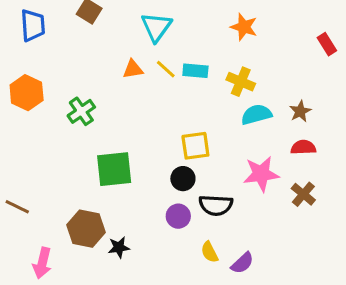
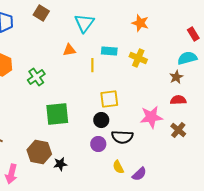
yellow line: (166, 69) -> (92, 65), moved, turned 48
cyan semicircle: (256, 114) -> (187, 58), moved

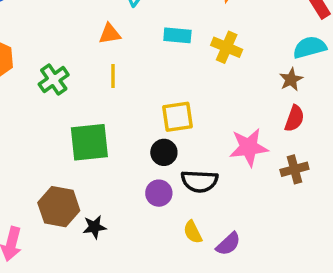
yellow line: (92, 65) -> (113, 76), moved
red semicircle: (178, 100) -> (294, 118), turned 112
brown cross: (178, 130) -> (294, 169), turned 35

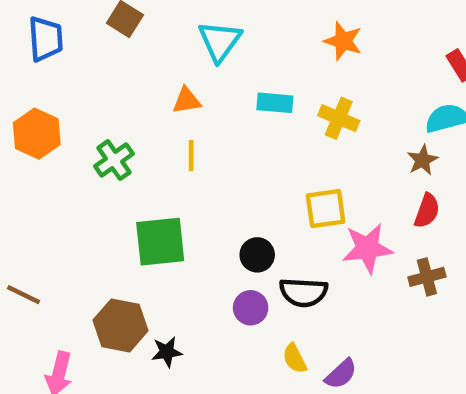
yellow square: (177, 117) -> (326, 209), moved

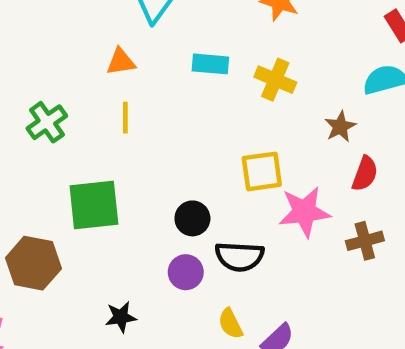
brown star: (423, 160) -> (340, 127), moved
brown hexagon: (121, 325) -> (33, 263), moved
black star: (167, 352) -> (121, 317), moved

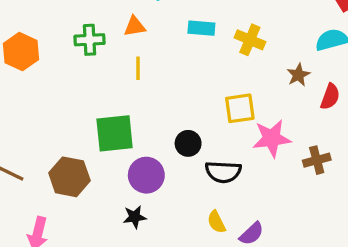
green cross: (47, 122) -> (90, 40), moved, turned 32
red semicircle: (365, 174) -> (330, 97), moved
purple circle: (186, 272) -> (146, 175), moved, size x1.4

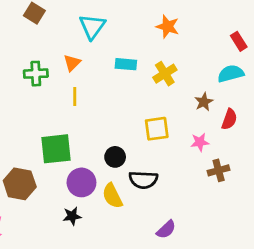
orange triangle: (135, 26) -> (72, 63), turned -36
yellow cross: (250, 40) -> (165, 74), turned 35
pink star: (272, 138) -> (200, 142), moved, size x0.6
yellow semicircle: (216, 222) -> (112, 196), moved, size x1.4

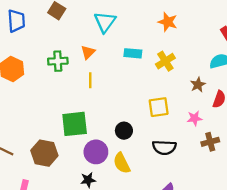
black semicircle: (143, 180) -> (164, 147), moved

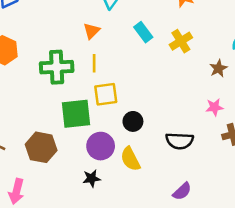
cyan rectangle: (133, 53) -> (143, 32), turned 48
green cross: (58, 61) -> (57, 67), moved, size x1.4
yellow square: (159, 107) -> (106, 94), moved

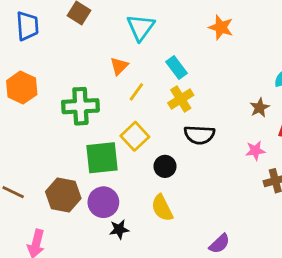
yellow cross: (181, 41) -> (181, 99), moved
yellow line: (94, 63) -> (136, 92), moved, turned 36
yellow square: (106, 94) -> (135, 136), turned -35
black semicircle: (180, 141) -> (199, 135), moved
purple circle: (101, 146) -> (103, 202), moved

